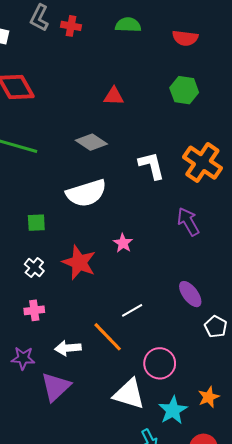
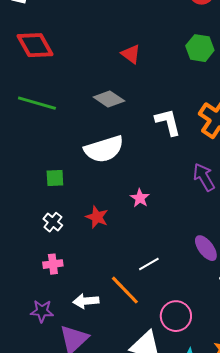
red triangle: (114, 96) -> (131, 54), turned 35
red star: (79, 262) -> (97, 217), size x0.7

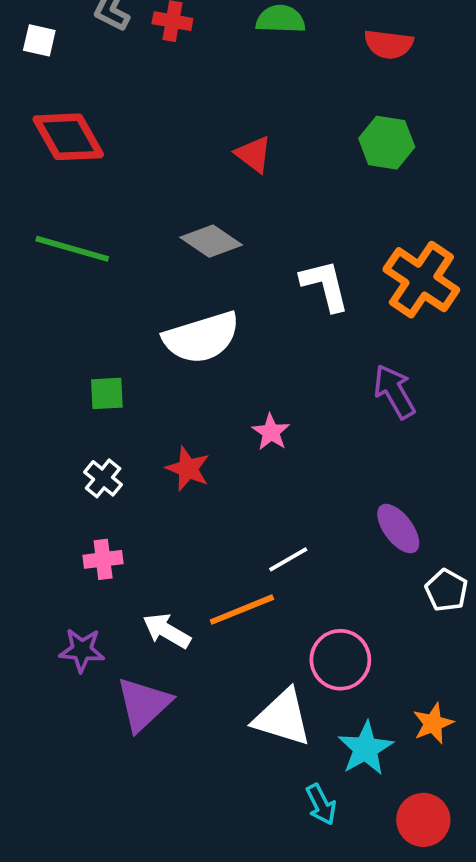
orange line: (125, 290) -> (242, 610), turned -68
white arrow: (86, 301) -> (167, 631), turned 35

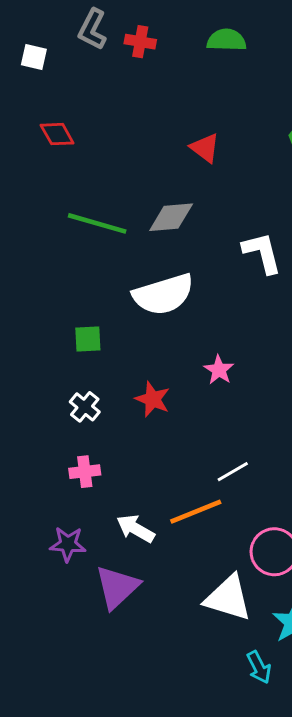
red diamond: (68, 137) -> (57, 134), size x0.6
gray diamond: (211, 241) -> (171, 217), turned -39
green line: (72, 249) -> (97, 223), moved

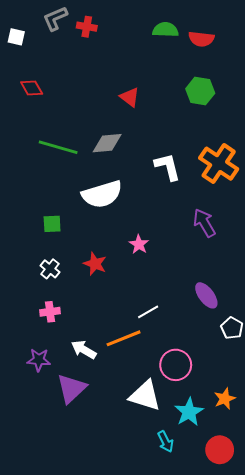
gray L-shape: (92, 29) -> (55, 18), turned 40
green semicircle: (227, 40) -> (165, 30), moved

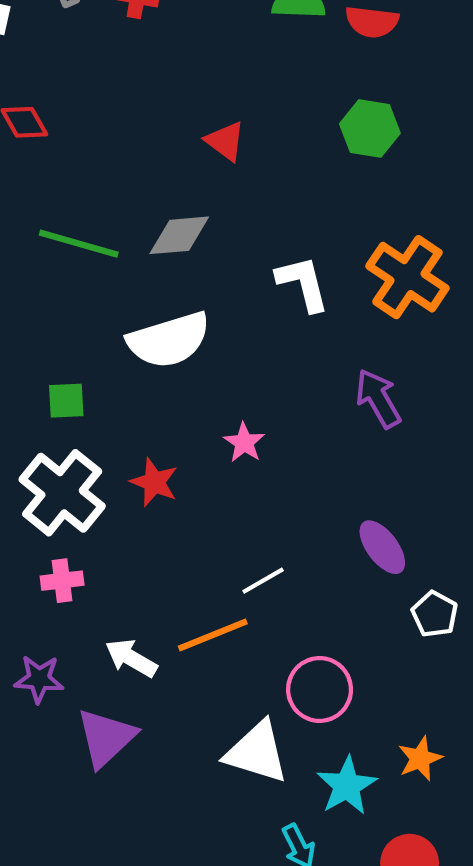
white cross: (50, 269) -> (62, 493), size x2.0

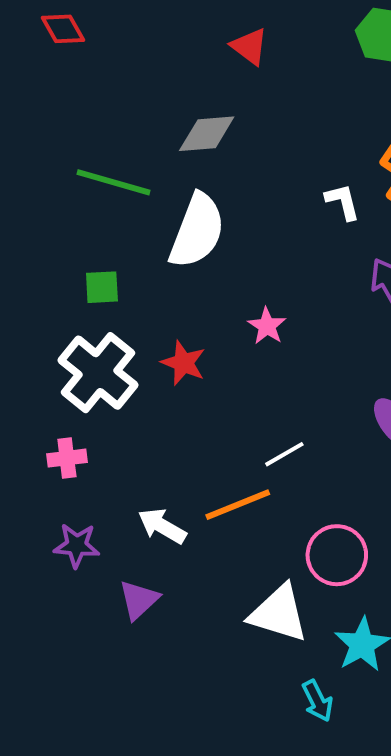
green line: (79, 244) -> (114, 182), moved
white L-shape: (303, 283) -> (343, 202), moved, size x0.7
white semicircle: (169, 340) -> (197, 231), turned -52
pink cross: (62, 581) -> (67, 458), moved
purple triangle: (106, 738) -> (139, 600), size x0.7

